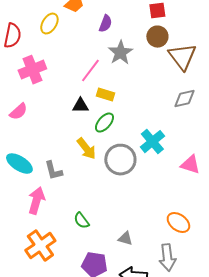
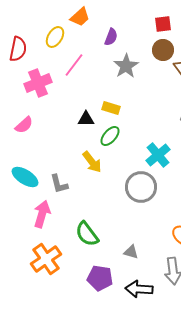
pink line: (90, 71) -> (74, 65), moved
gray circle: (120, 160) -> (141, 187), moved
green semicircle: (81, 221) -> (87, 234), size x1.5

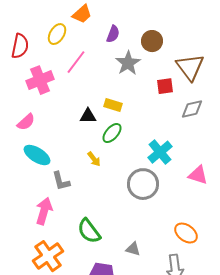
red square: (163, 24) -> (165, 86), moved
brown circle: (163, 50) -> (152, 41), moved
yellow arrow: (92, 162) -> (94, 159), size x0.7
cyan ellipse: (25, 177) -> (37, 155), moved

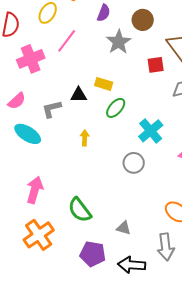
green ellipse: (112, 133) -> (116, 108), moved
yellow arrow: (94, 159) -> (85, 138), turned -140
gray L-shape: (61, 181) -> (52, 109), moved, turned 90
gray circle: (143, 184) -> (134, 163), size x0.7

